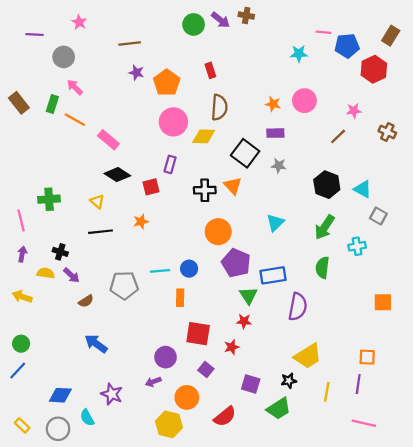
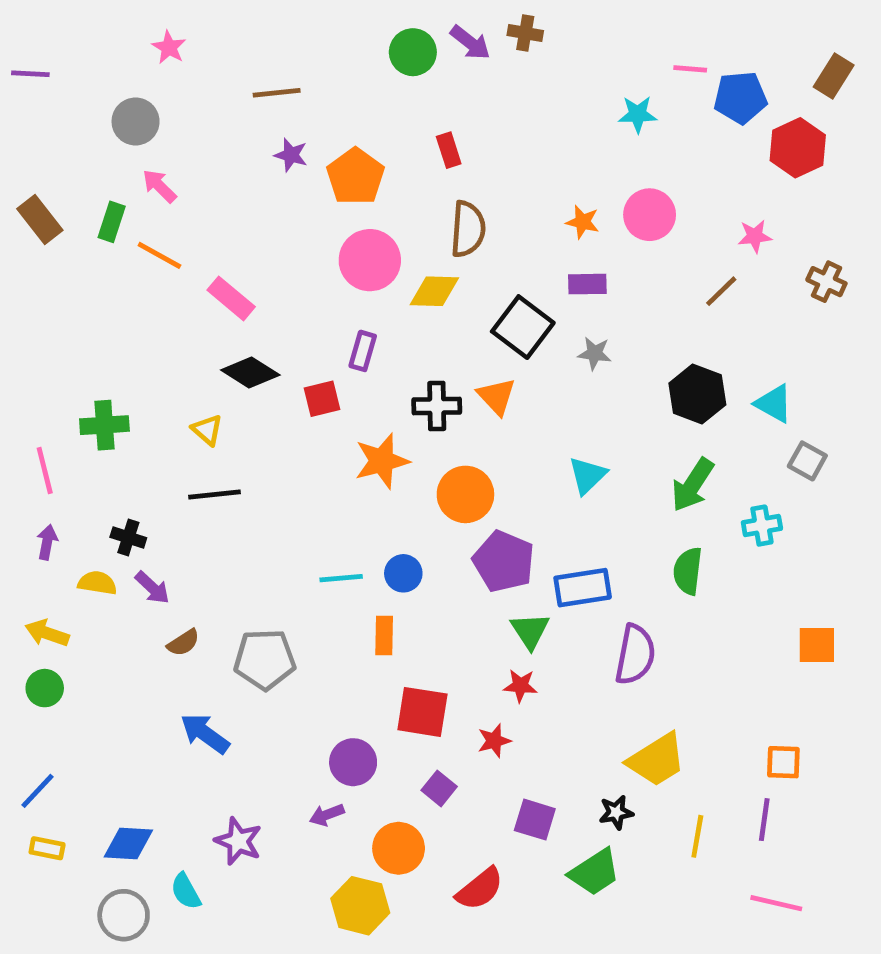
purple line: (34, 35) -> (30, 74), moved
orange star: (141, 222) -> (382, 461), moved, size x1.6
gray pentagon: (124, 285) -> (265, 659), moved
green circle: (21, 344) -> (45, 688), moved
yellow rectangle: (22, 425) -> (47, 848), moved, turned -32

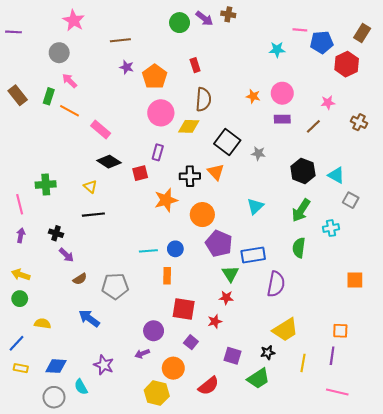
pink star: (169, 47) -> (74, 21), size x1.5
purple rectangle: (587, 284) -> (282, 119), moved
yellow semicircle: (97, 583) -> (43, 324), moved

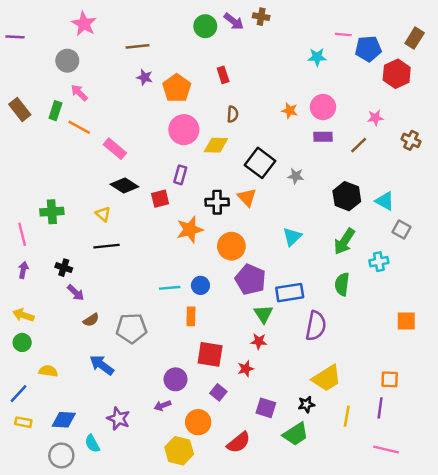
brown semicircle: (203, 99) -> (233, 114), size x0.6

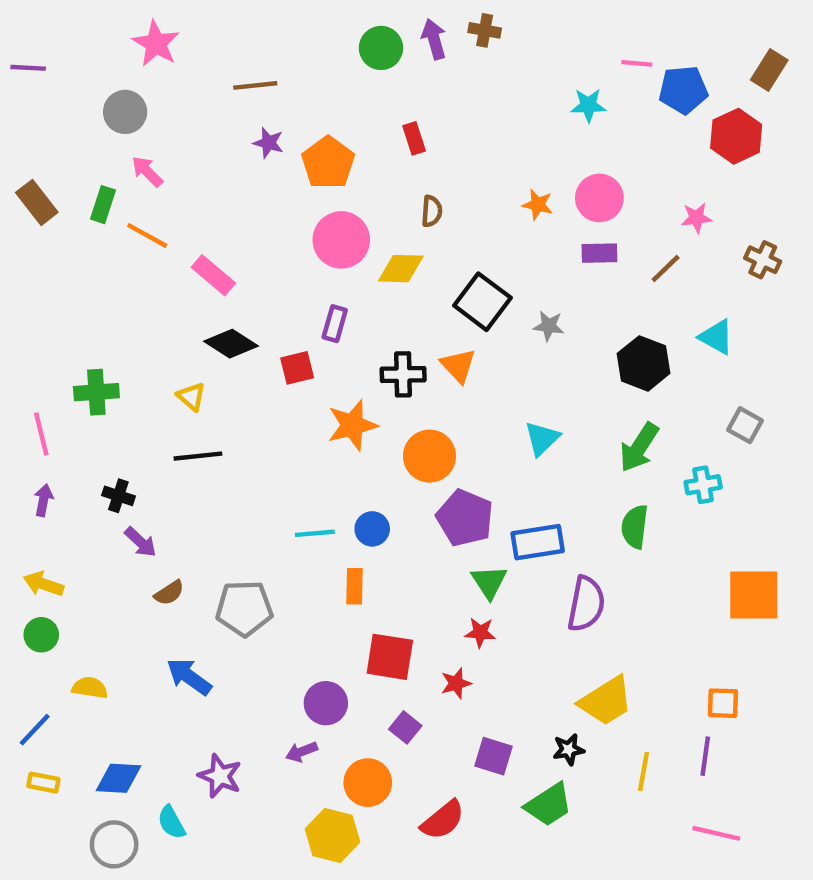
purple arrow: (234, 21) -> (434, 39), turned -144
cyan triangle: (385, 201) -> (716, 337), moved
orange square: (406, 321) -> (754, 595), size x1.5

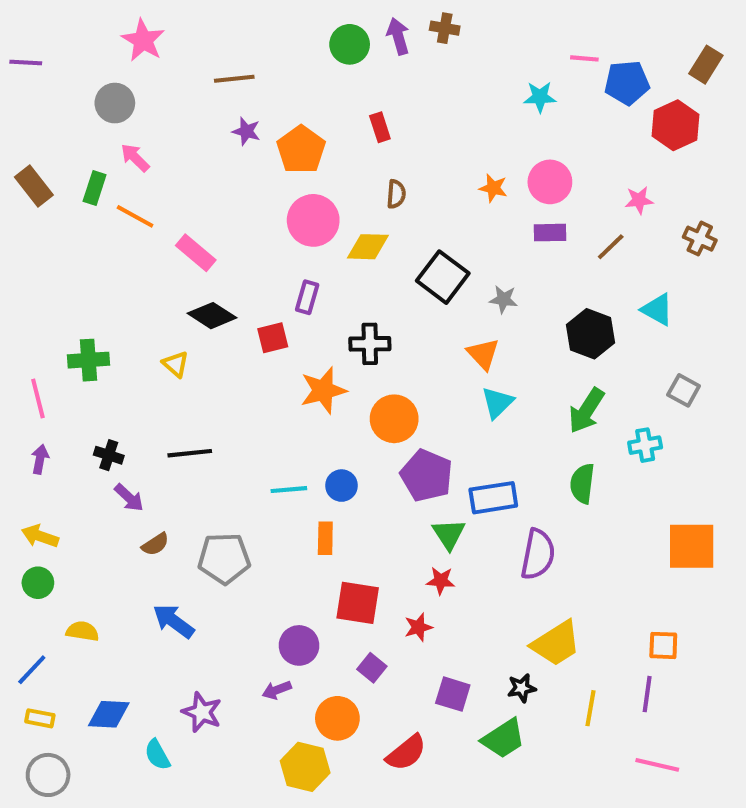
orange triangle: (458, 366) -> (483, 354), moved
black line: (198, 456) -> (190, 453), moved
gray circle: (114, 844) -> (48, 775), moved

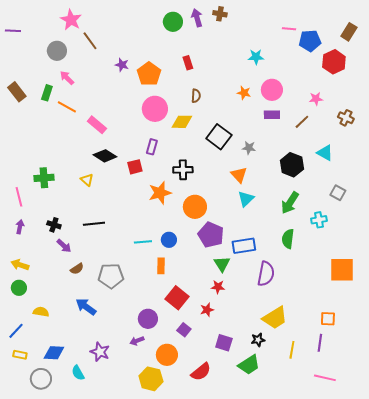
brown line: (234, 79) -> (90, 41), moved, turned 60
cyan star: (540, 97) -> (256, 57), moved
red square: (358, 603) -> (177, 298), turned 30
gray circle: (48, 775) -> (41, 379), moved

